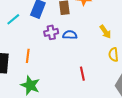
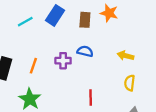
purple cross: (51, 32) -> (63, 61), moved
yellow arrow: (105, 32) -> (125, 56), turned 128

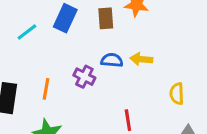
yellow arrow: (125, 56) -> (141, 59), moved
purple cross: (63, 61) -> (84, 77), turned 35

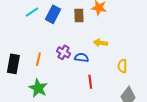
cyan line: (27, 32) -> (32, 12), moved
blue semicircle: (112, 60) -> (81, 58), moved

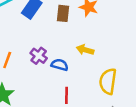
yellow semicircle: (122, 66) -> (108, 81), size x1.5

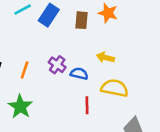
yellow semicircle: (108, 81) -> (115, 88), moved, turned 95

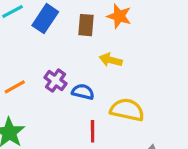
yellow arrow: (105, 58) -> (111, 60), moved
orange line: (25, 70) -> (15, 87), turned 42

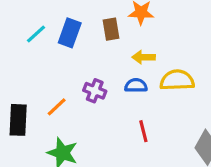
blue semicircle: (83, 92) -> (136, 86), moved
yellow semicircle: (127, 110) -> (177, 80), moved

